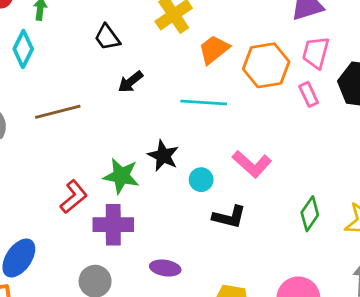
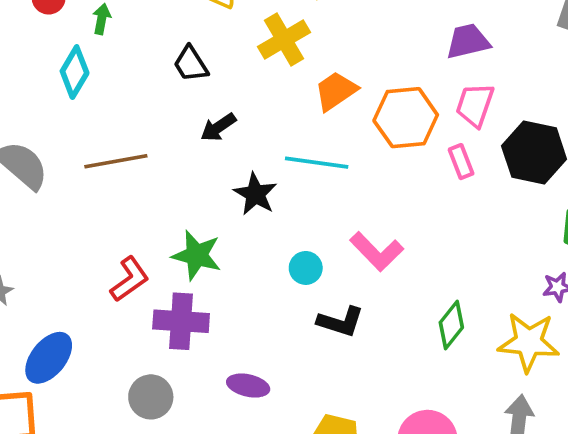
black star: (163, 156) -> (255, 194), moved

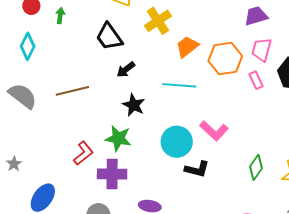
black trapezoid: (191, 64) -> (109, 37), size x1.4
cyan diamond: (75, 72) -> (28, 46), moved
black star: (255, 194) -> (134, 105), moved
cyan circle: (306, 268) -> (177, 142), size x1.8

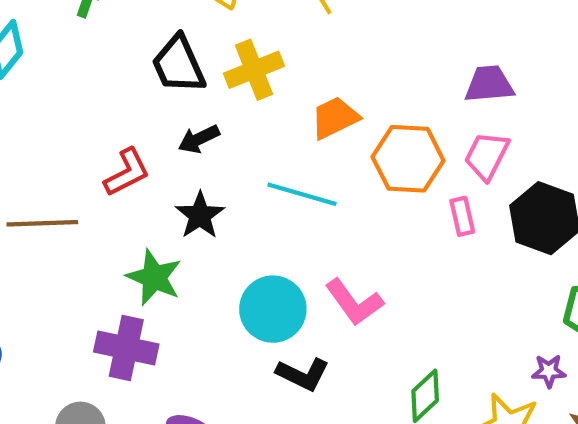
yellow cross: (158, 21) -> (254, 70), moved
brown line: (72, 91) -> (42, 223), moved
red L-shape: (83, 153) -> (127, 172), moved

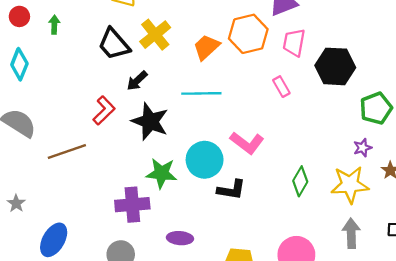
orange hexagon: (408, 159) -> (248, 34), moved
black star: (200, 215) -> (150, 121), size x1.4
pink rectangle: (462, 216) -> (281, 87), moved
green star: (154, 277) -> (161, 173), moved

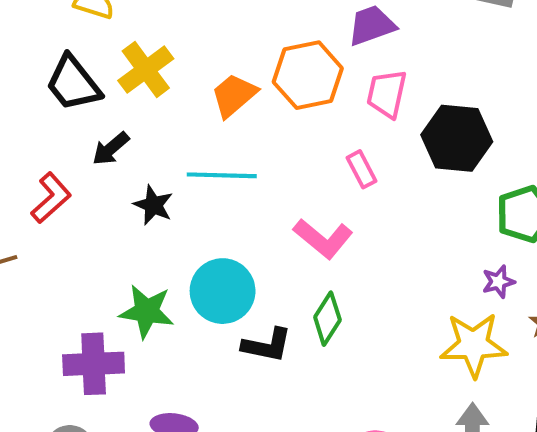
black star: (150, 121) -> (153, 205), moved, size x0.6
pink L-shape: (247, 143) -> (323, 239), moved
green diamond: (300, 181) -> (327, 319), moved

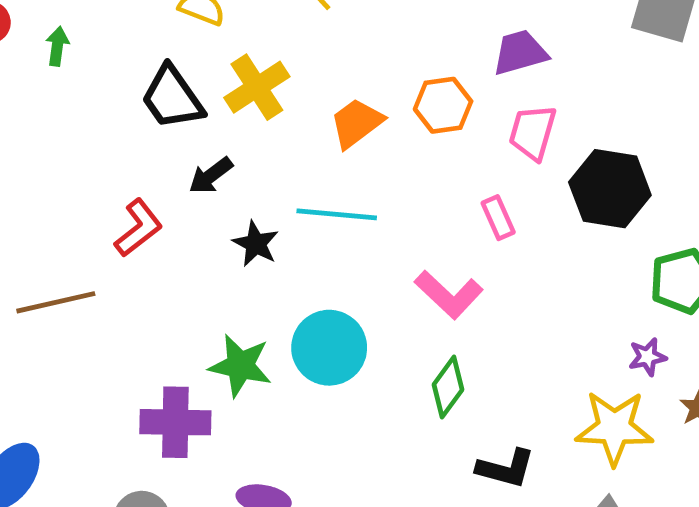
orange hexagon: (308, 75) -> (443, 105), size x0.7
black L-shape: (267, 345) -> (506, 468), moved

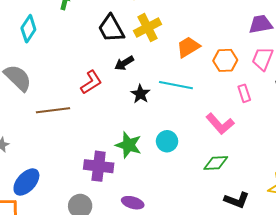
orange hexagon: (443, 105) -> (225, 60), moved
cyan circle: (329, 348) -> (167, 141), size x0.7
green diamond: (448, 387) -> (216, 163), turned 45

